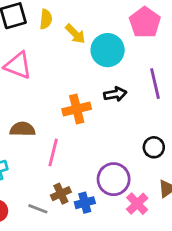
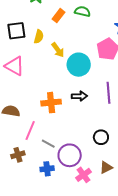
brown cross: (61, 194) -> (18, 155), moved
gray line: (38, 209) -> (48, 144), moved

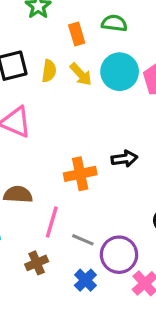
orange rectangle: (58, 16) -> (77, 34), turned -48
yellow arrow: (58, 50) -> (81, 74), moved
cyan circle: (79, 65) -> (120, 72), moved
blue cross: (47, 169) -> (85, 280), turned -32

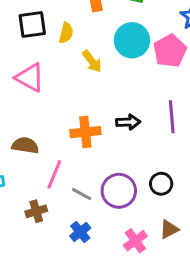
yellow arrow: (81, 74) -> (92, 61), moved
purple circle: (119, 255) -> (119, 191), moved

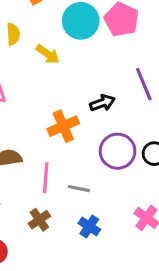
purple circle: (119, 191) -> (118, 151), moved

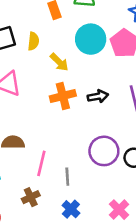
black arrow: (102, 103) -> (98, 96), moved
orange cross: (63, 126) -> (63, 96), moved
gray line: (79, 189) -> (67, 177), turned 66

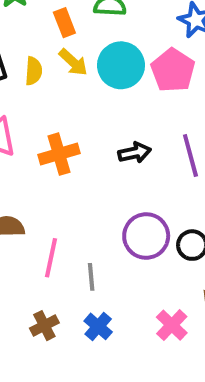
yellow arrow: (59, 62) -> (73, 62), moved
orange cross: (63, 96) -> (59, 154), moved
brown cross: (31, 197) -> (44, 326), moved

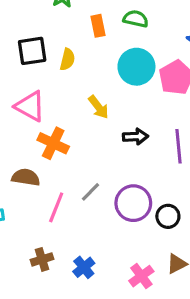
yellow arrow: (73, 62) -> (98, 107), moved
orange cross: (59, 154) -> (53, 143), moved, turned 32
gray line: (91, 277) -> (90, 192), moved, turned 40

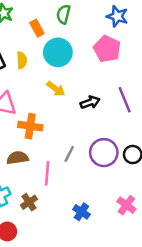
green semicircle: (136, 19) -> (63, 14), turned -72
cyan circle: (136, 67) -> (58, 52), moved
brown cross: (42, 259) -> (29, 202), moved

